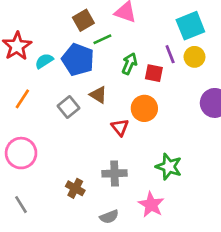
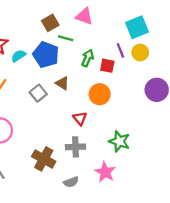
green line: (102, 39) -> (66, 38), turned 40
red triangle: (120, 127) -> (80, 118), moved
brown cross: (75, 188) -> (44, 159), size x1.5

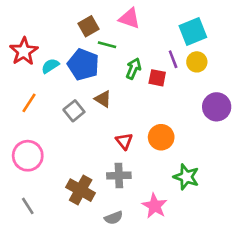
orange circle: (100, 94) -> (161, 137), moved
green star: (119, 141) -> (186, 177), moved

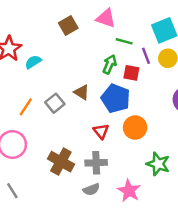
green line: (107, 45) -> (124, 41), moved
blue pentagon: (83, 65) -> (116, 98), moved
orange line: (29, 103) -> (26, 107), moved
brown cross: (81, 190) -> (61, 162), moved
gray semicircle: (114, 218) -> (91, 189), moved

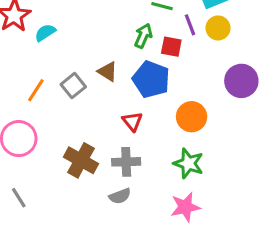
orange circle: (135, 128) -> (192, 117), moved
green star: (158, 164) -> (188, 163), moved
pink star: (129, 191) -> (185, 207), moved, turned 30

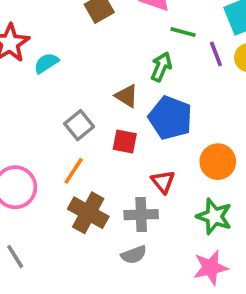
red square: (171, 47) -> (125, 142), moved
brown triangle: (107, 72) -> (127, 96), moved
orange line: (36, 90) -> (74, 171), moved
red triangle: (132, 121) -> (163, 182), moved

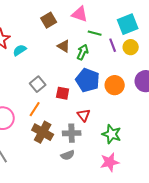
brown triangle: (127, 96) -> (64, 46), moved
orange circle: (218, 162) -> (115, 85), moved

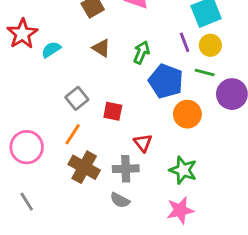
green line: (95, 33) -> (205, 73), moved
brown triangle: (64, 46) -> (101, 48), moved
blue pentagon: (88, 80) -> (166, 81), moved
orange circle: (115, 85) -> (187, 114), moved
gray semicircle: (68, 155) -> (120, 200), turned 48

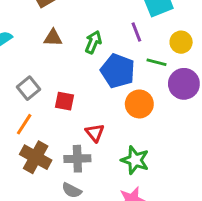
yellow circle: (210, 45) -> (181, 42), moved
brown triangle: (101, 48) -> (53, 38), turned -30

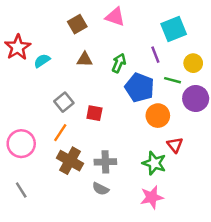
red triangle: (95, 133) -> (175, 145), moved

